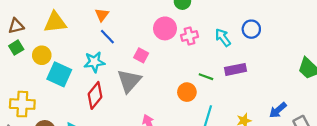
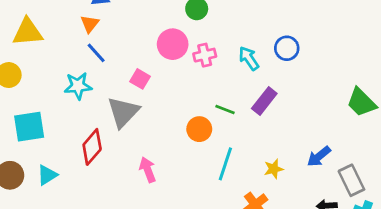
purple rectangle: (235, 69) -> (264, 101), turned -42
cyan square: (59, 74) -> (29, 127), moved, turned -35
red diamond: (95, 95) -> (92, 147), moved

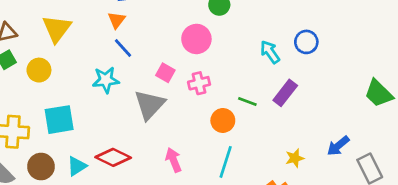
yellow triangle: (28, 32) -> (57, 29), turned -48
pink cross: (205, 55) -> (199, 83), moved
red diamond: (92, 147) -> (113, 157), moved, turned 76
cyan line: (225, 164) -> (226, 162), moved

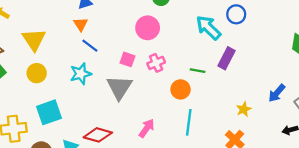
cyan arrow: (270, 52) -> (208, 28), size x1.4
yellow circle: (39, 70) -> (37, 73), moved
pink arrow: (173, 160) -> (147, 128), turned 66

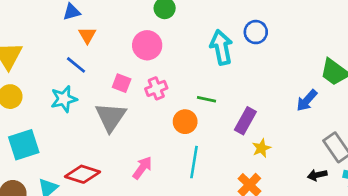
orange triangle: (81, 24) -> (87, 35), moved
cyan arrow: (208, 28) -> (221, 47), turned 32
purple rectangle: (227, 58) -> (245, 121), moved
blue arrow: (277, 93) -> (307, 100), moved

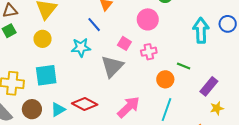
pink arrow: (142, 168) -> (129, 107), size x1.4

